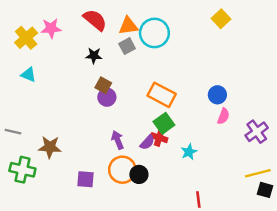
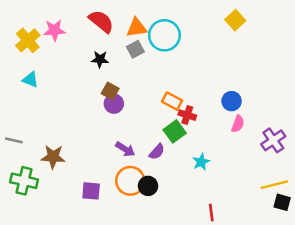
orange rectangle: (162, 95) -> (172, 101), size x0.7
red cross: (159, 138) -> (187, 115), moved
purple arrow: (118, 140) -> (125, 149), turned 144

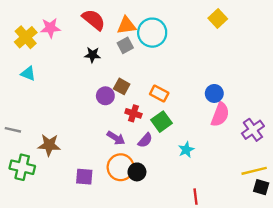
brown square: (110, 91) -> (122, 86), moved
red cross: (187, 115) -> (133, 113), moved
pink semicircle: (238, 124) -> (220, 115), size x1.5

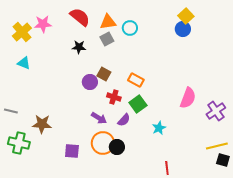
cyan circle: (152, 33) -> (130, 28), size x0.6
blue circle: (214, 93) -> (183, 29), moved

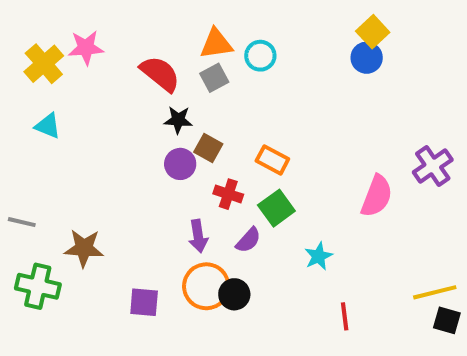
red semicircle: (80, 17) -> (160, 74), moved
black star: (79, 47) -> (178, 120), moved
purple cross: (216, 111) -> (433, 166), moved
purple arrow: (99, 118) -> (198, 236), turned 49
red line: (167, 168) -> (345, 316), moved

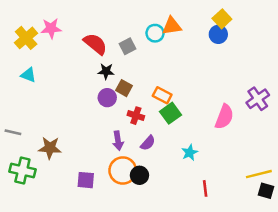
orange triangle: (216, 44) -> (172, 26), moved
green square: (276, 208) -> (171, 113), moved

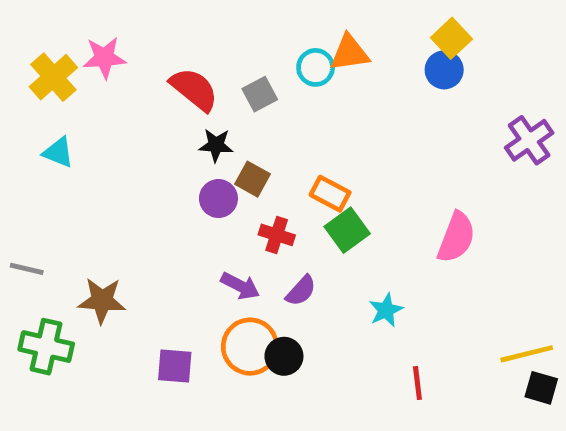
purple cross: (258, 99) -> (529, 140), moved
purple arrow: (118, 141) -> (240, 286), turned -54

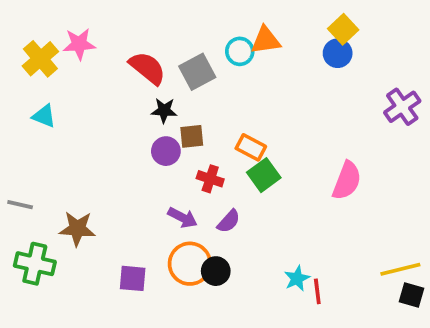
gray square: (260, 94) -> (197, 72), size x1.4
brown square: (252, 179) -> (192, 136), turned -35
cyan star: (386, 310) -> (297, 278), moved

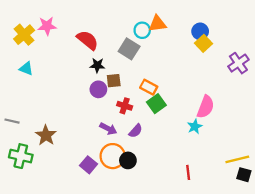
yellow square: (343, 29) -> (203, 43), moved
gray square: (197, 72) -> (129, 49), moved, turned -30
brown star: (77, 229) -> (46, 135), turned 30
purple square: (133, 278) -> (89, 165), moved, turned 35
cyan star: (297, 278) -> (195, 127), moved

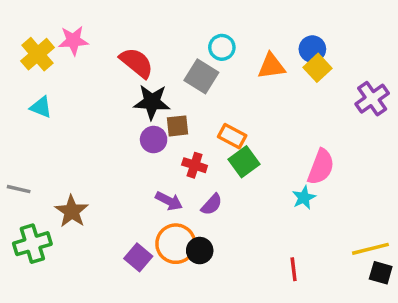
orange triangle: (157, 24) -> (271, 66), moved
black star: (97, 65) -> (152, 102), size x1.5
green cross: (21, 156) -> (32, 244), turned -30

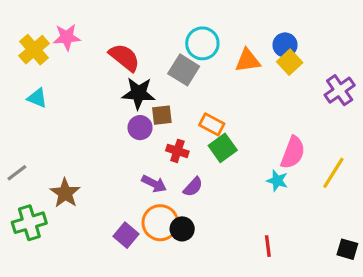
cyan circle: (222, 47) -> (202, 43), size x1.4
gray line: (19, 189) -> (17, 173), turned -50
cyan star: (304, 198) -> (277, 181), turned -30
yellow line: (370, 249) -> (333, 173), moved, turned -44

